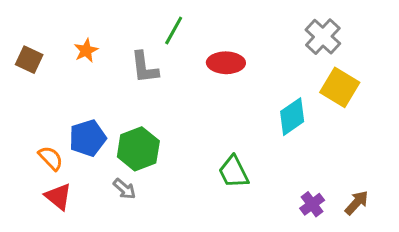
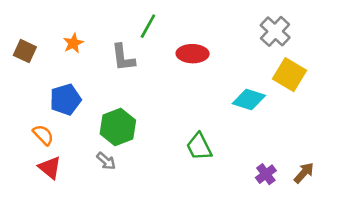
cyan diamond: (292, 117) -> (249, 99), turned 52
blue pentagon: (88, 138) -> (65, 99), moved

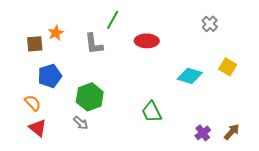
gray cross: (275, 31) -> (210, 24), size x0.7
brown square: (25, 51) -> (35, 44), moved, turned -30
yellow square: (289, 75) -> (228, 67), moved, size x0.7

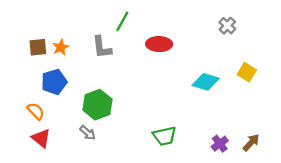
orange star: (56, 33) -> (61, 47), moved
green trapezoid: (152, 112) -> (165, 136), moved, turned -75

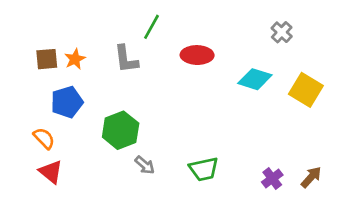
yellow square: (247, 72) -> (306, 90), size x1.4
cyan diamond: (206, 82) -> (255, 79), moved
gray arrow: (88, 133) -> (145, 165), moved

